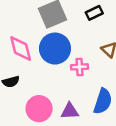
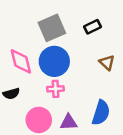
pink cross: (80, 67) -> (55, 89), moved

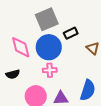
black rectangle: (93, 27) -> (71, 33), moved

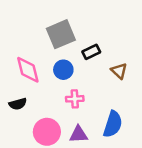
blue circle: (49, 47) -> (63, 70), size x0.6
pink cross: (50, 70) -> (75, 99), moved

